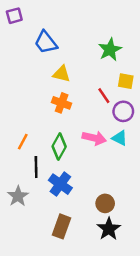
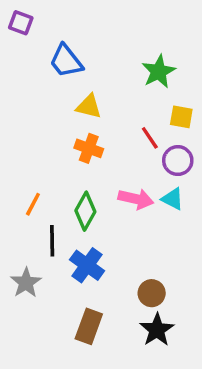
purple square: (14, 16) -> (21, 23), turned 35

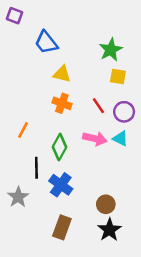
yellow square: (181, 117) -> (118, 76), moved
red line: (150, 138) -> (98, 106), moved
orange line: (33, 204) -> (23, 130), moved

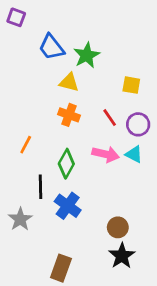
green star: (111, 50) -> (87, 55), moved
brown rectangle: (62, 227) -> (61, 268), moved

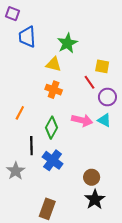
blue trapezoid: (51, 47) -> (27, 37), moved, turned 35
red line: (110, 118) -> (89, 82), moved

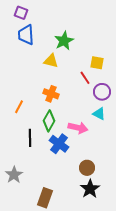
purple square: (12, 14) -> (21, 13), moved
orange cross: (54, 90) -> (51, 94), moved
pink arrow: (82, 120) -> (78, 128), moved
blue cross: (53, 160) -> (59, 144), moved
gray star: (16, 171) -> (14, 175), moved

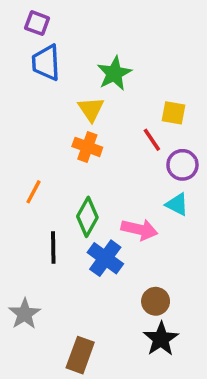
yellow triangle: (51, 61) -> (91, 109), turned 42
orange cross: (51, 94) -> (87, 147), moved

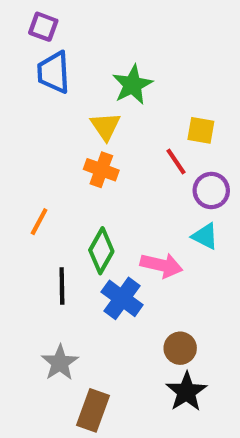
gray star: (25, 314) -> (60, 363), moved

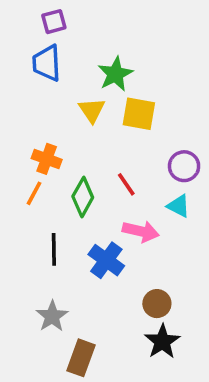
purple square: (43, 27) -> (54, 22), moved, turned -35
yellow square: (201, 130) -> (139, 114), moved, size x1.4
red line: (176, 161) -> (126, 184), moved
orange cross: (101, 170) -> (47, 159), moved
green diamond: (101, 251) -> (83, 197), moved

